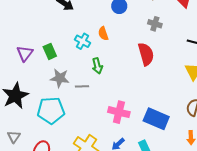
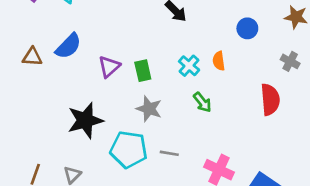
green arrow: (97, 66) -> (202, 102), turned -35
gray line: (82, 86) -> (169, 153), moved

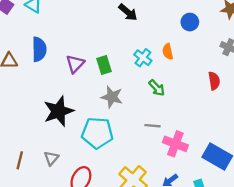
blue semicircle: (68, 46) -> (39, 49), turned -40
red semicircle: (270, 99) -> (214, 81), size x0.7
gray line: (169, 153) -> (152, 126), moved

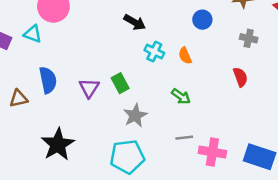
cyan cross: (143, 58) -> (154, 52), moved
gray star: (112, 97) -> (135, 115), turned -30
black star: (59, 111) -> (58, 144), moved

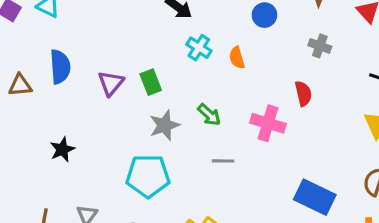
green arrow: (181, 96) -> (209, 115), moved
black star: (58, 144) -> (62, 149), size x0.6
pink cross: (212, 152) -> (268, 123), moved

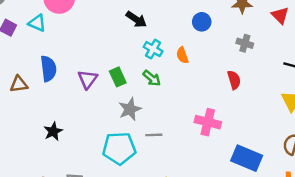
green arrow: (209, 115) -> (152, 78), moved
pink cross: (268, 123) -> (208, 122), moved
gray line: (223, 161) -> (154, 135), moved

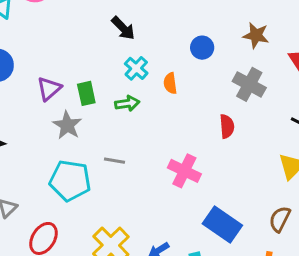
gray cross: (245, 43) -> (249, 84), size x1.5
green arrow: (152, 78) -> (127, 103), turned -60
gray star: (130, 109) -> (67, 125), moved, turned -30
gray line: (154, 135) -> (115, 161), moved

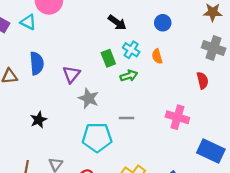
blue circle: (202, 48) -> (163, 23), moved
green rectangle: (86, 93) -> (108, 58), moved

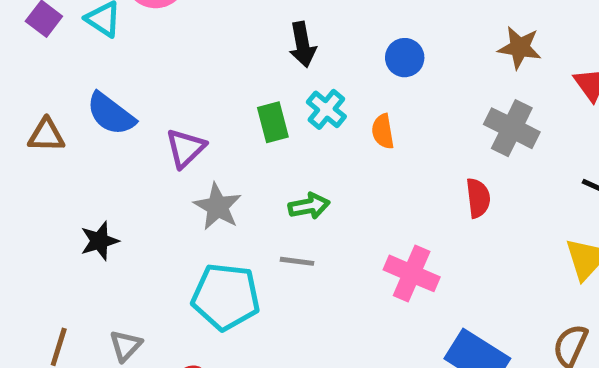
black arrow: (117, 23) -> (303, 45), turned 36
blue semicircle: (37, 63) -> (111, 114), turned 125
green arrow: (129, 76) -> (309, 206), moved

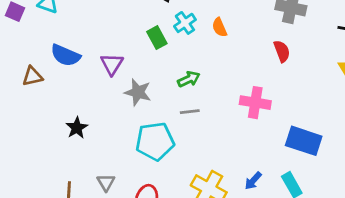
cyan cross: (326, 109) -> (185, 23), turned 30

